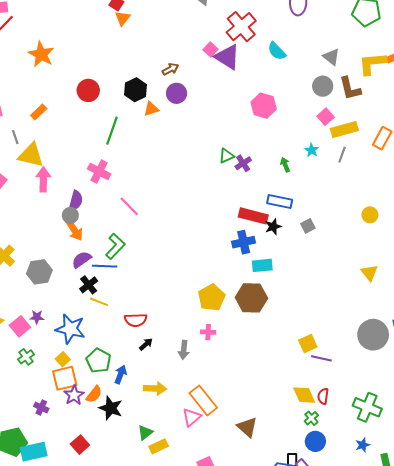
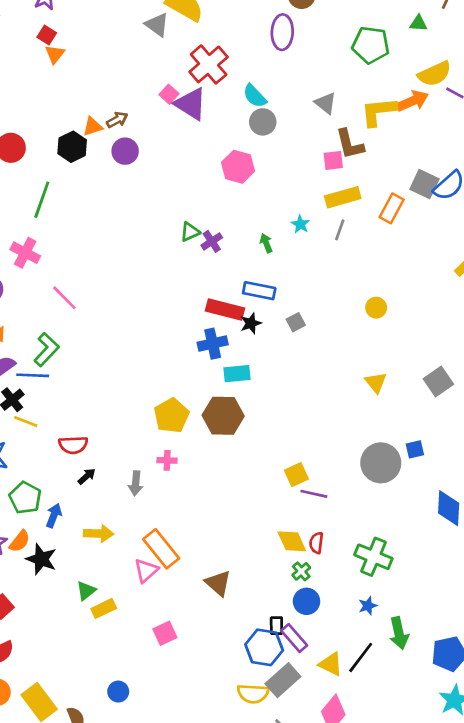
gray circle: (323, 86) -> (263, 122), moved
orange triangle: (151, 109) -> (93, 126), moved
pink square: (326, 117) -> (333, 160), moved, turned 35

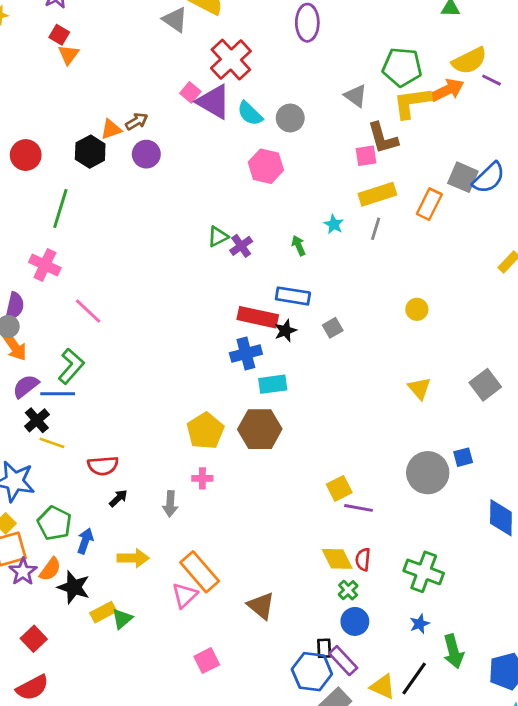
green pentagon: (371, 45) -> (402, 67), moved
cyan semicircle: (255, 96) -> (250, 114), moved
yellow rectangle: (104, 608) -> (103, 612), moved

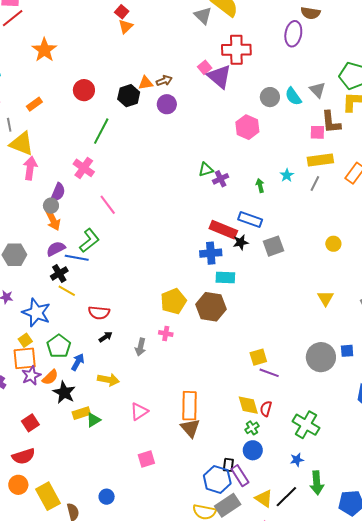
red cross: (231, 60) -> (236, 50), turned 32
cyan semicircle: (250, 114) -> (293, 96), moved
gray square: (333, 328) -> (273, 246), size x1.5
orange rectangle: (200, 572) -> (190, 406), moved, turned 32

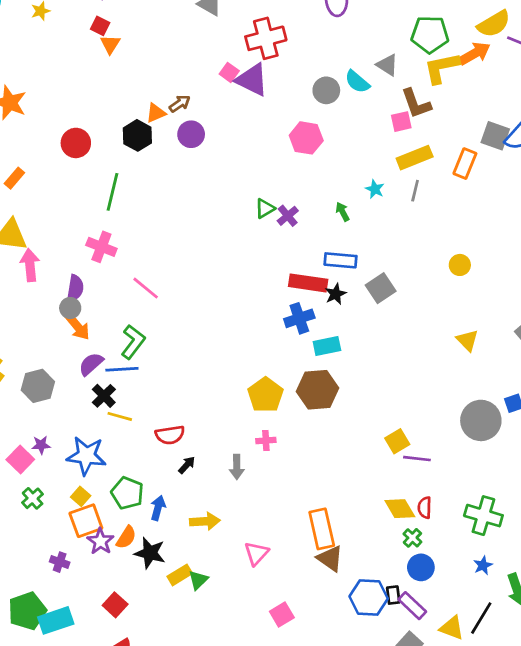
blue hexagon: (217, 479) -> (369, 598), moved

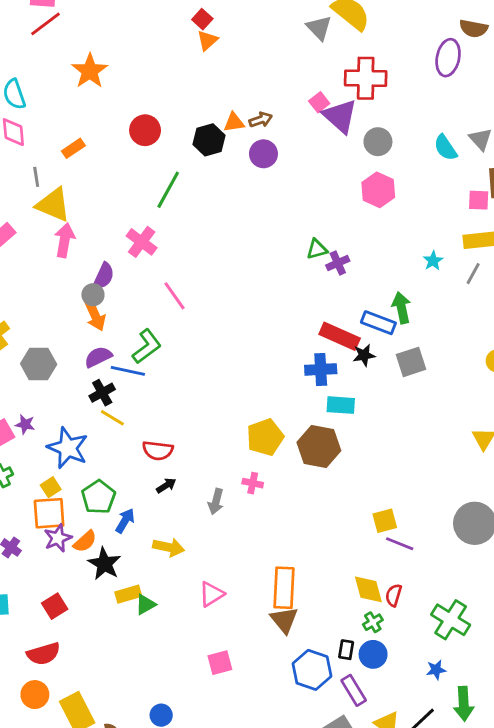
gray circle: (326, 90) -> (378, 142), moved
green arrow: (343, 212) -> (401, 308), moved, size x1.5
black rectangle: (393, 595) -> (346, 650), moved

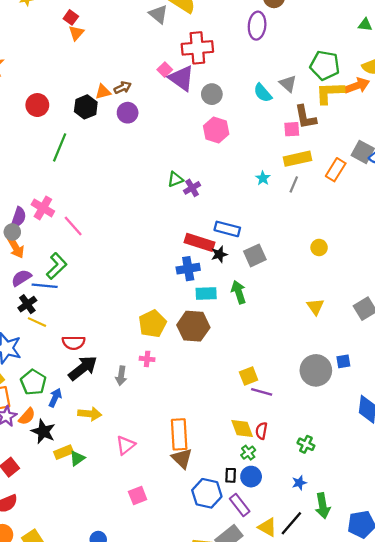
pink cross: (142, 242) -> (43, 208), moved
green arrow: (401, 308) -> (239, 292), moved
black arrow: (166, 486) -> (83, 368), size x2.0
green cross: (451, 620) -> (306, 444), size x0.6

